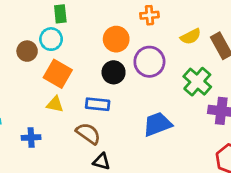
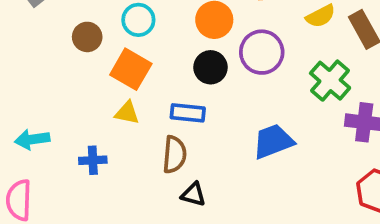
cyan circle: (51, 39) -> (138, 20), moved
brown semicircle: (88, 134) -> (174, 155), turned 60

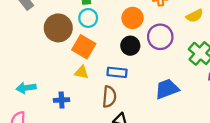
brown circle: (87, 37) -> (58, 28), size x1.6

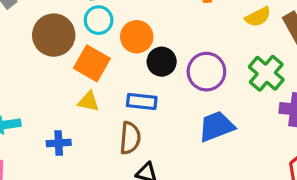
orange circle: (133, 18) -> (137, 37), moved
purple circle: (160, 37) -> (206, 72), moved

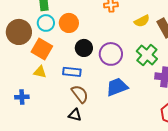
orange circle: (137, 37) -> (69, 23), moved
brown semicircle: (130, 138) -> (80, 94), moved, turned -42

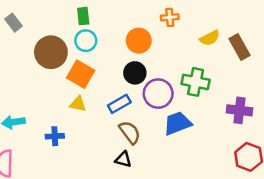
orange circle: (69, 23) -> (139, 41), moved
purple circle: (111, 54) -> (158, 94), moved
green cross: (147, 55) -> (196, 82), moved, turned -30
blue rectangle: (72, 72) -> (119, 104), turned -36

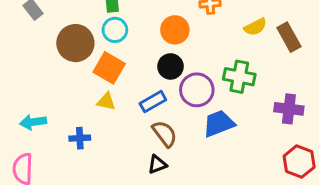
black triangle: (123, 159) -> (157, 164), turned -36

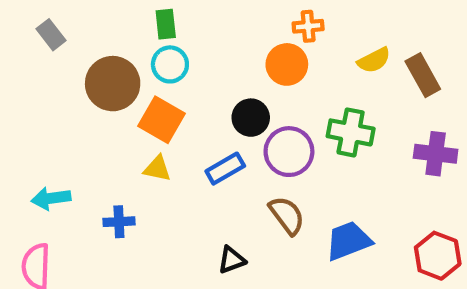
orange circle: (175, 30) -> (287, 64), moved
purple cross: (289, 109) -> (436, 154), moved
blue trapezoid: (219, 123) -> (348, 241), moved
brown semicircle: (165, 134) -> (287, 215), moved

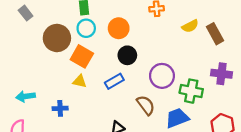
orange circle: (287, 64) -> (119, 28), moved
green cross: (351, 132) -> (191, 91), moved
purple circle: (289, 152) -> (162, 76), moved

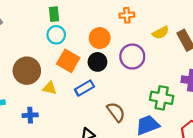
orange circle: (119, 28) -> (100, 38), moved
brown circle: (57, 38) -> (27, 71), moved
orange square: (82, 56) -> (68, 61), moved
purple circle: (162, 76) -> (132, 57), moved

